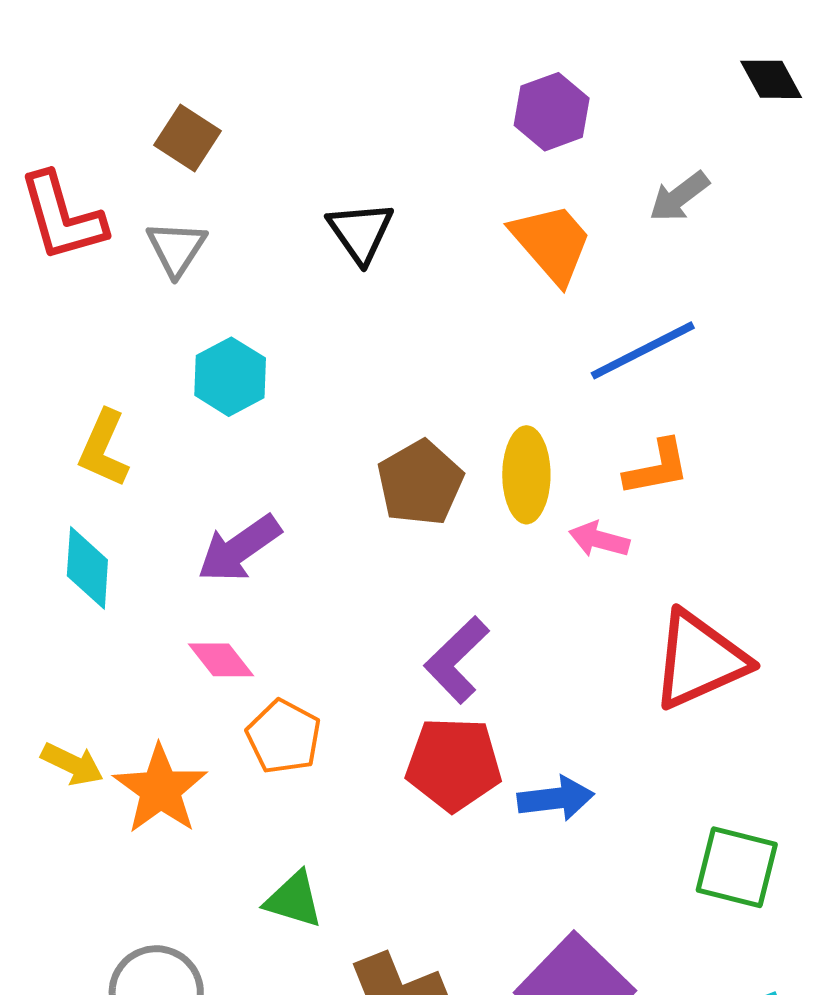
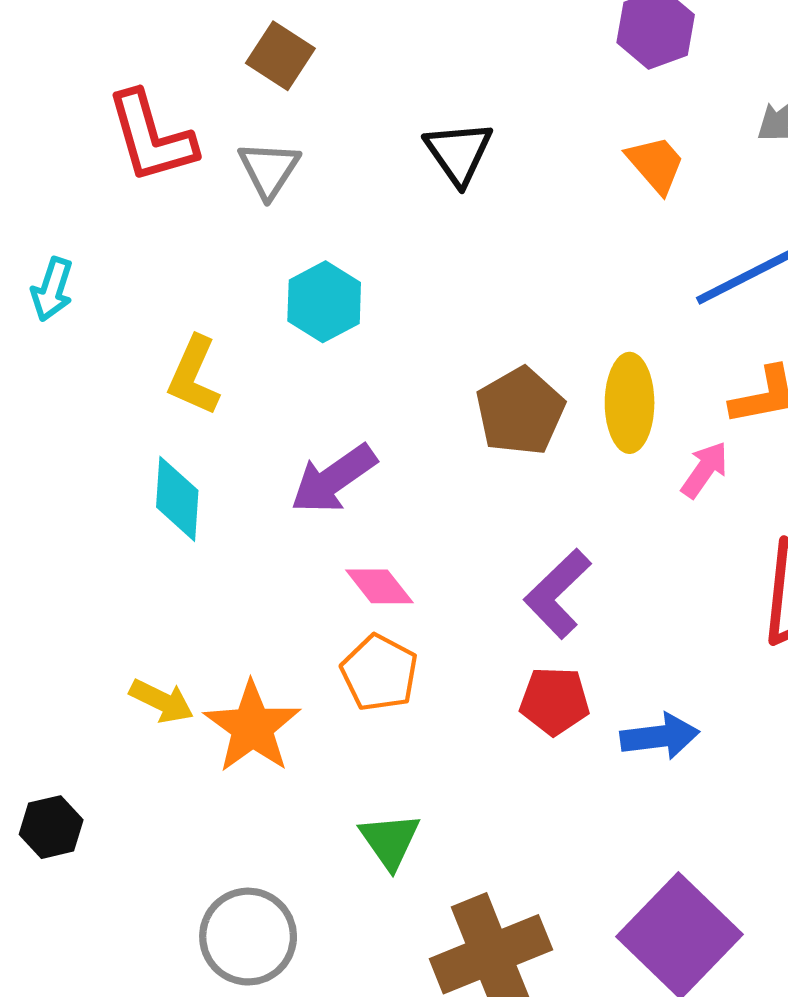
orange trapezoid: (552, 243) -> (656, 164), size x0.7
pink arrow: (599, 540) -> (705, 470), turned 110
pink diamond: (221, 660) -> (379, 586), moved
red pentagon: (454, 764) -> (555, 701), size x0.7
green triangle: (294, 900) -> (390, 841), turned 38

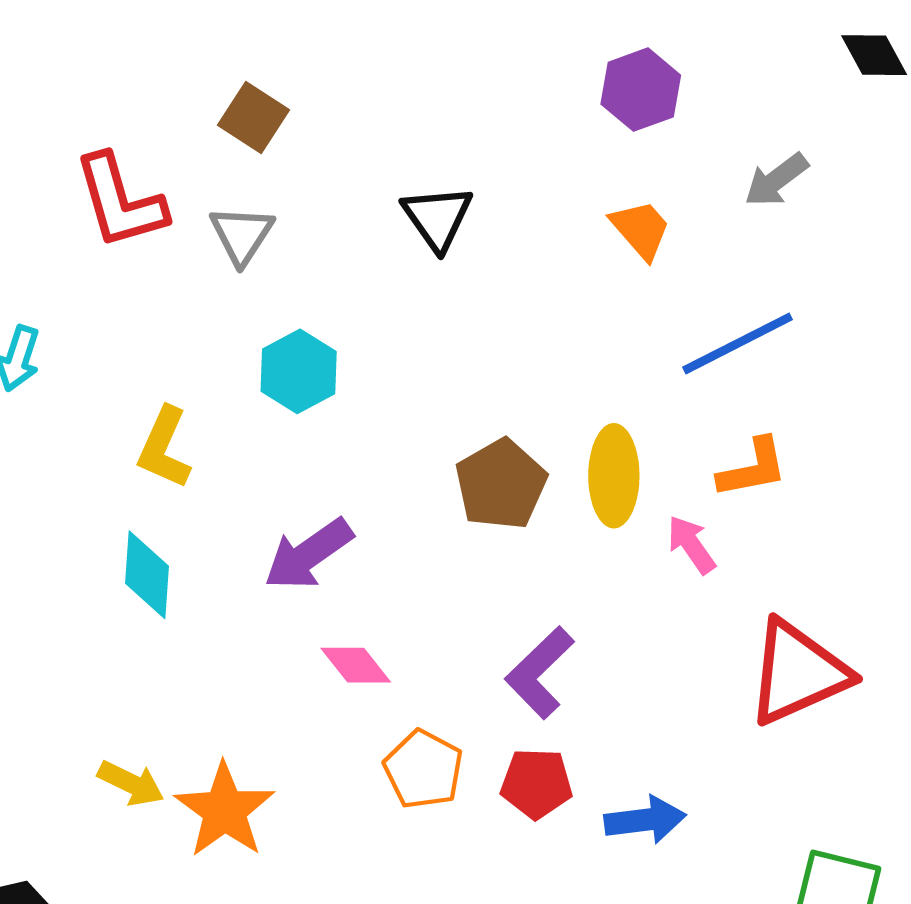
pink arrow: (705, 470) -> (691, 545), turned -70
orange pentagon: (379, 673) -> (423, 769), moved

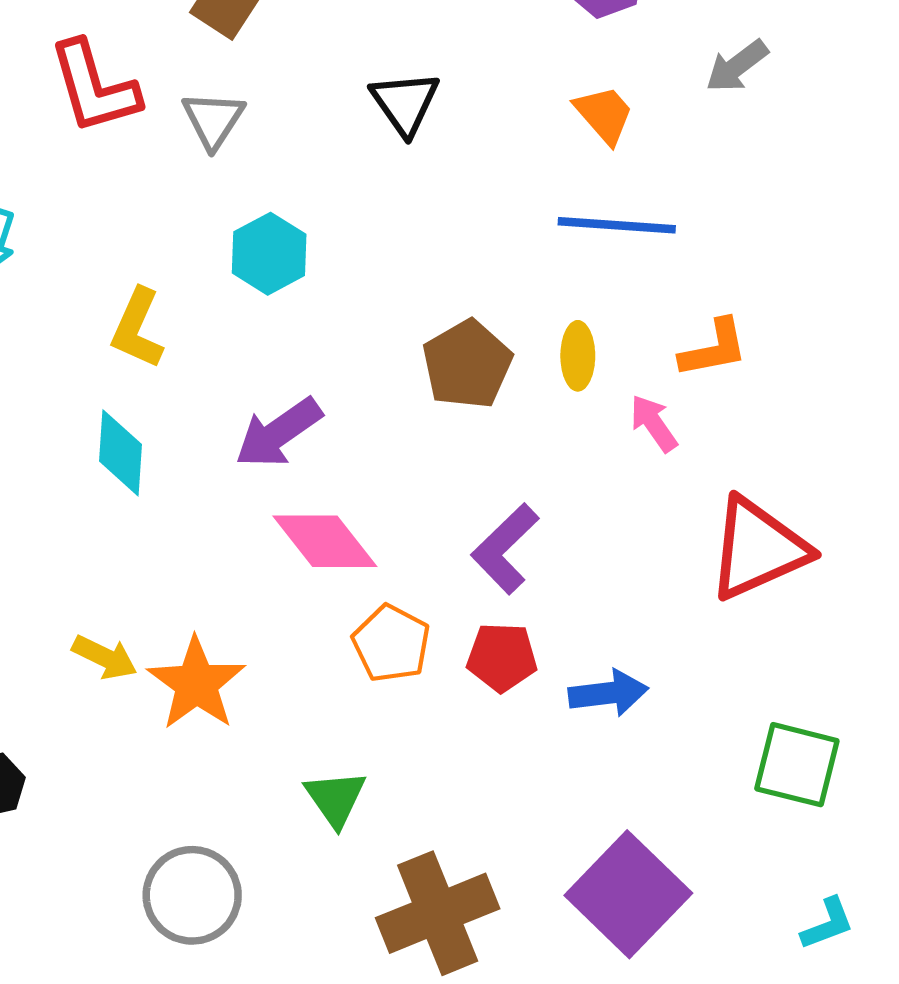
blue line: (738, 343) -> (617, 225), moved, turned 31
yellow ellipse: (614, 476) -> (578, 356), size x0.7
pink diamond: (356, 665) -> (325, 541), size x1.5

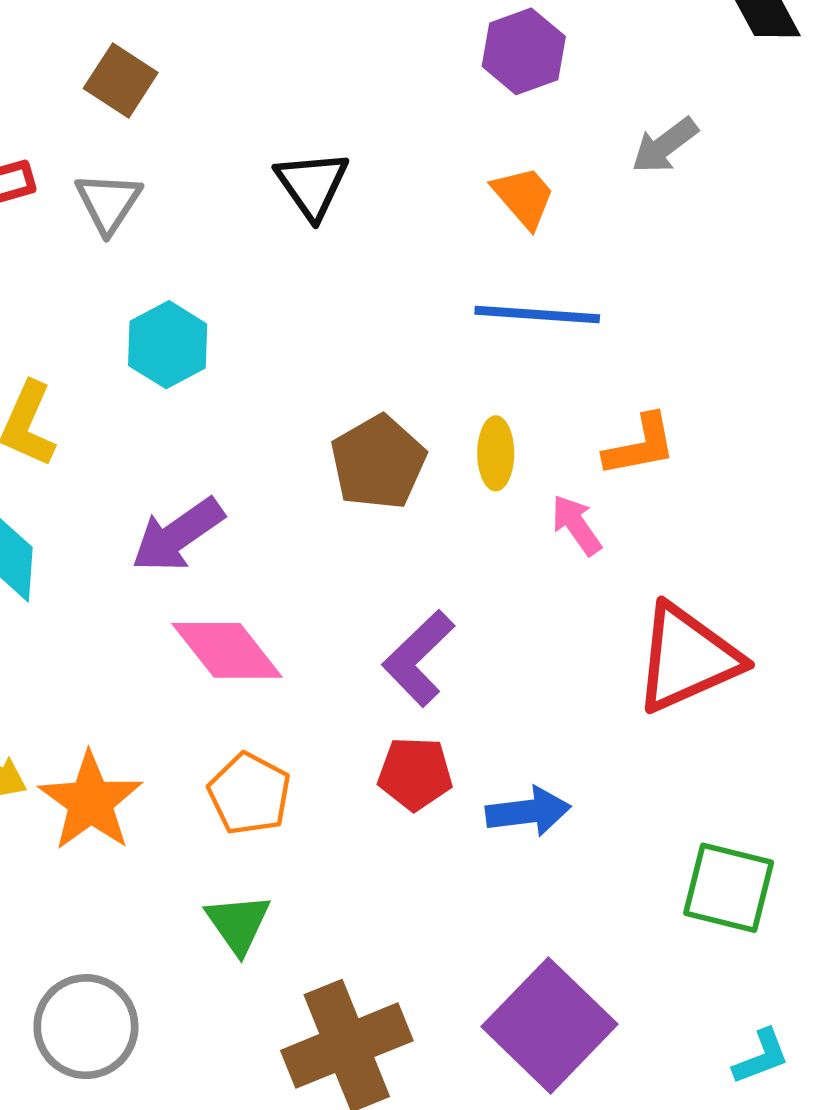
orange pentagon: (391, 643) -> (249, 794), moved

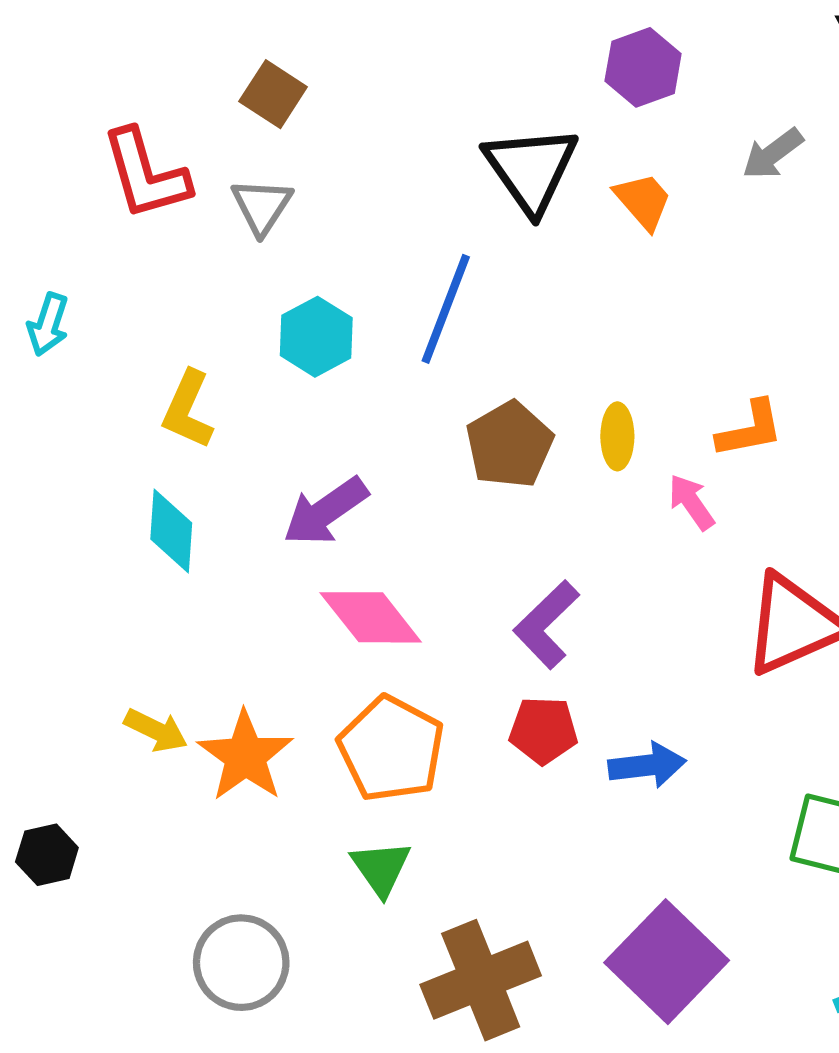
black triangle: (312, 185) -> (531, 169), moved, size x1.4
blue line: (537, 314) -> (446, 309), moved, turned -73
orange pentagon: (249, 794) -> (391, 749), size x1.4

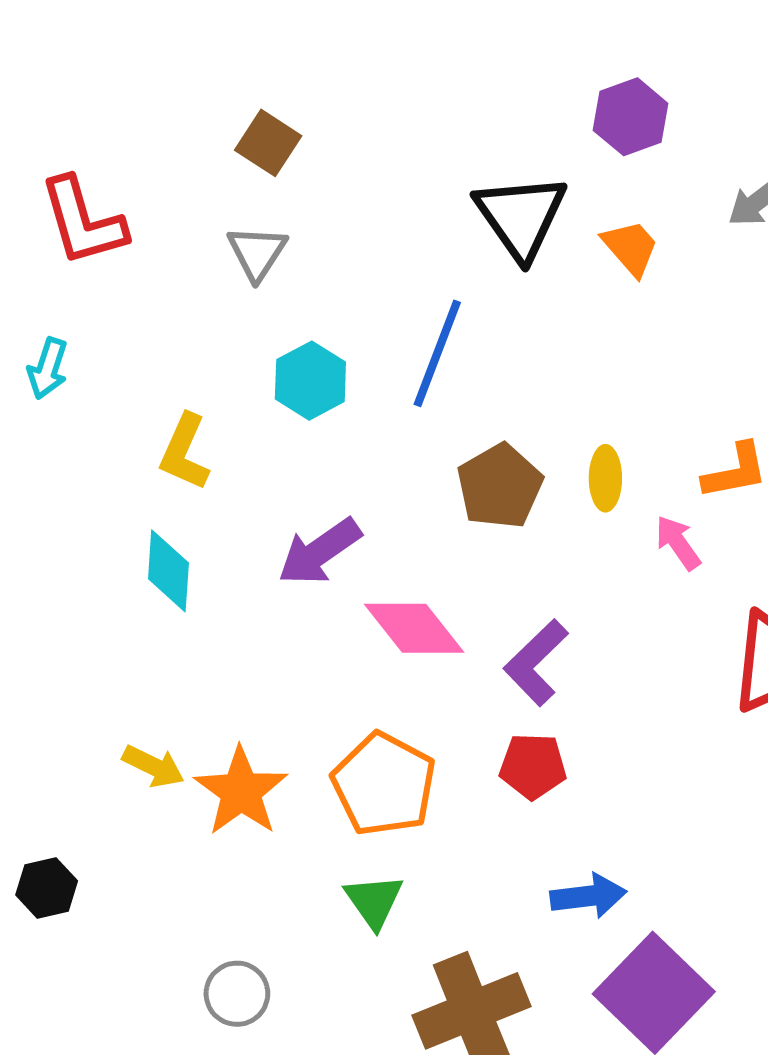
red L-shape: (146, 174) -> (83, 221), moved
pink diamond: (371, 617) -> (414, 628), moved
blue arrow: (647, 765) -> (588, 896), moved
gray circle: (241, 963) -> (237, 994), size x0.7

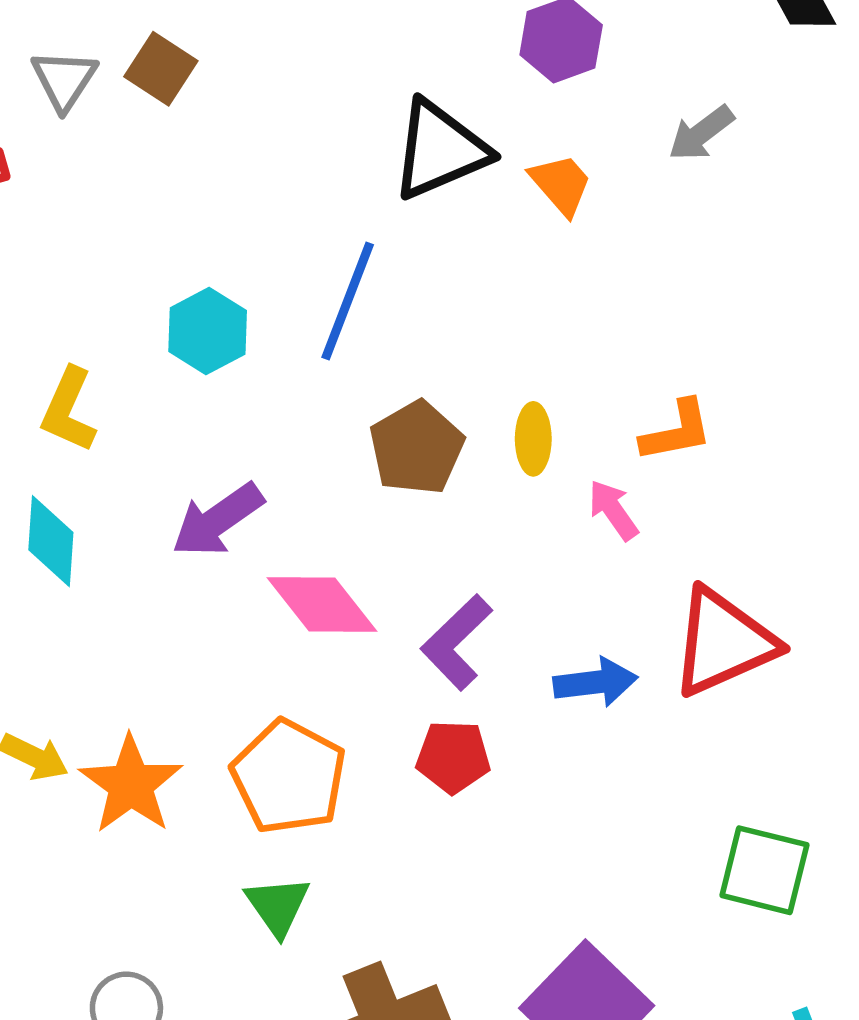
black triangle: (521, 216) -> (440, 150), turned 42
gray triangle: (257, 253) -> (64, 80), moved
blue arrow: (588, 896) -> (595, 682), moved

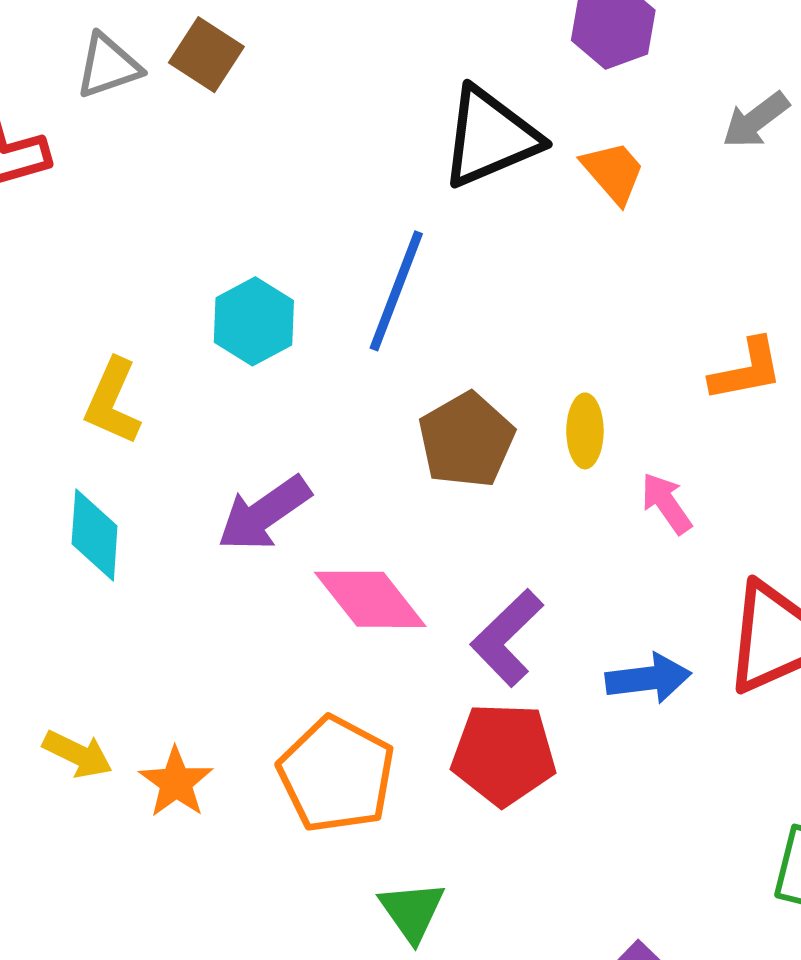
gray triangle: (64, 80) -> (108, 66), turned 38
orange L-shape: (677, 431) -> (747, 370), moved
red pentagon: (453, 757) -> (504, 754), size x1.4
orange star: (131, 785) -> (176, 782), size x0.7
green triangle: (278, 906) -> (412, 911), moved

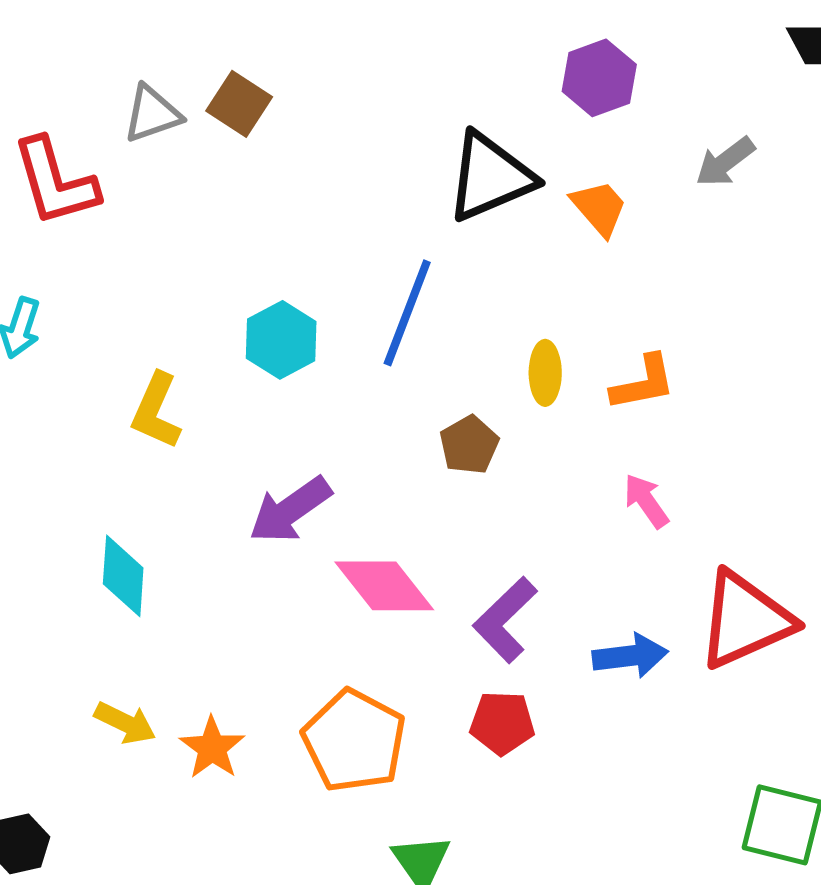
orange L-shape: (747, 370) -> (643, 383), moved
yellow ellipse: (585, 431) -> (545, 373), moved
brown pentagon: (466, 440) -> (469, 445), size x0.7
cyan diamond: (95, 535) -> (123, 576), moved
red pentagon: (504, 754) -> (502, 723), size x0.7

